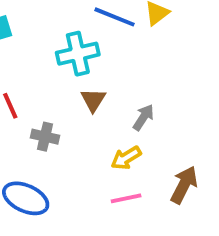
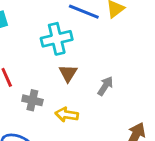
yellow arrow: (126, 158) -> (67, 115), moved, turned 40

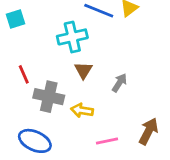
gray cross: (32, 100) -> (49, 97), size x1.5

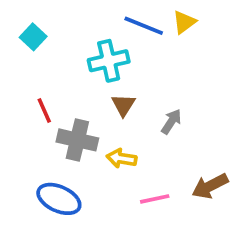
cyan square: (15, 19) -> (33, 37), turned -30
brown arrow: (149, 131) -> (210, 186), turned -144

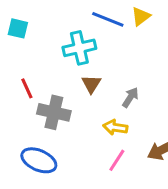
cyan square: (33, 37) -> (18, 28), turned -30
yellow arrow: (122, 158) -> (115, 127), moved
pink line: (155, 199) -> (117, 160), turned -45

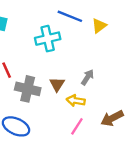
yellow triangle: (141, 16) -> (99, 26), moved
brown triangle: (91, 84) -> (57, 84), moved

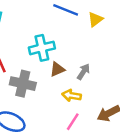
cyan cross: (48, 39) -> (42, 48), moved
brown triangle: (57, 84) -> (57, 69), moved, turned 35

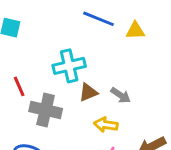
yellow triangle: (95, 19) -> (135, 31), turned 35
gray arrow: (83, 72) -> (121, 95), turned 91

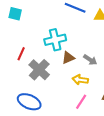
red line: (19, 86) -> (21, 54), turned 48
gray cross: (46, 110) -> (39, 70), turned 30

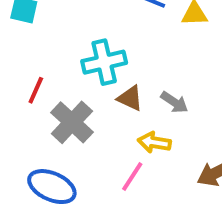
brown triangle: (68, 58) -> (130, 98), turned 48
pink line: (81, 102) -> (132, 177), moved

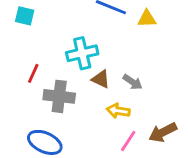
gray cross: (72, 122) -> (59, 96), turned -36
pink line: (132, 177) -> (128, 141), moved

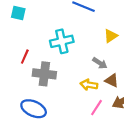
yellow triangle: (147, 19) -> (111, 36), moved, turned -32
brown triangle: (101, 79) -> (112, 80), moved

